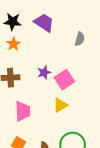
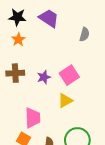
purple star: (44, 73) -> (44, 77), moved
pink trapezoid: (23, 111) -> (33, 118), moved

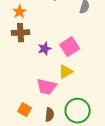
brown cross: (15, 73) -> (21, 33), moved
pink trapezoid: (33, 118) -> (47, 87), moved, turned 105

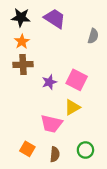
pink square: (70, 47) -> (77, 80), turned -30
green circle: (78, 111) -> (85, 150), size x0.6

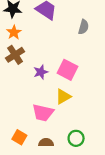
brown cross: (23, 65) -> (15, 55), turned -30
brown semicircle: (55, 154) -> (46, 143), turned -96

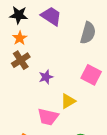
gray semicircle: (84, 27) -> (88, 33), size x1.5
pink square: (67, 70) -> (91, 75), moved

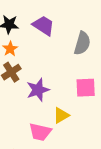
pink square: (91, 75) -> (86, 88), turned -30
purple star: (46, 77) -> (38, 90), size x1.5

